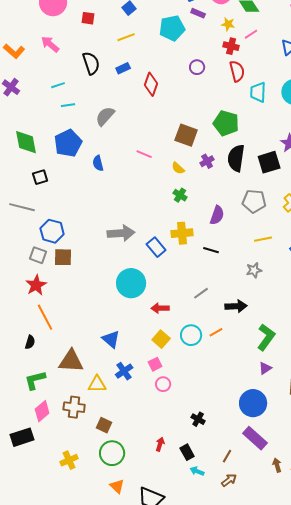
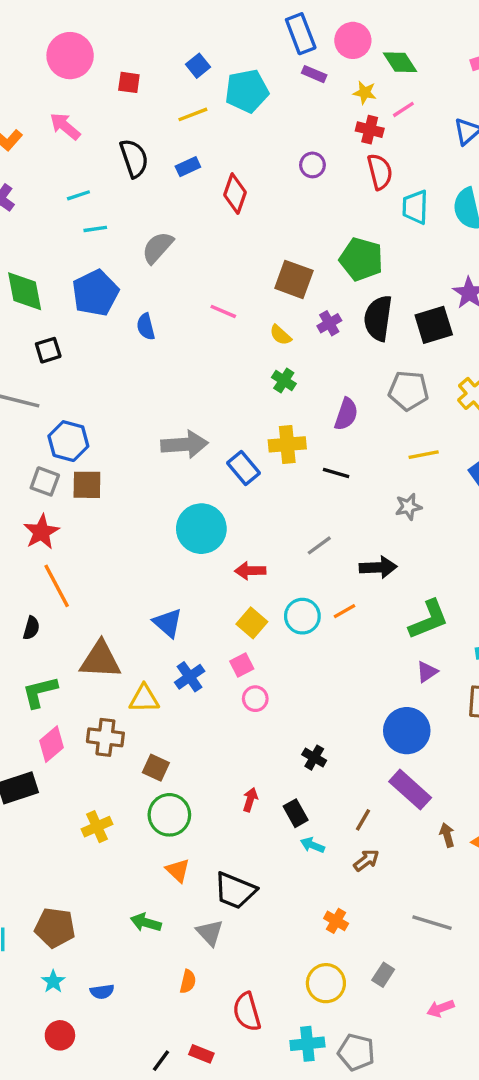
cyan pentagon: (172, 28) -> (247, 91), moved
green L-shape: (266, 337) -> (429, 620), turned 32

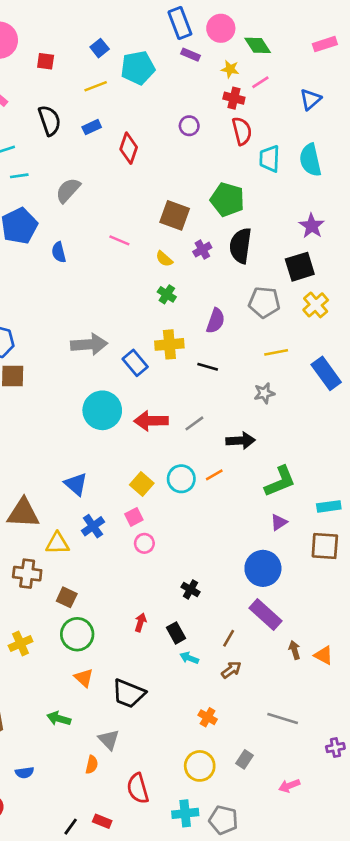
black square: (434, 325) -> (300, 267), moved
red arrow: (250, 571) -> (151, 421), moved, size x1.4
gray triangle: (210, 933) -> (109, 740), moved

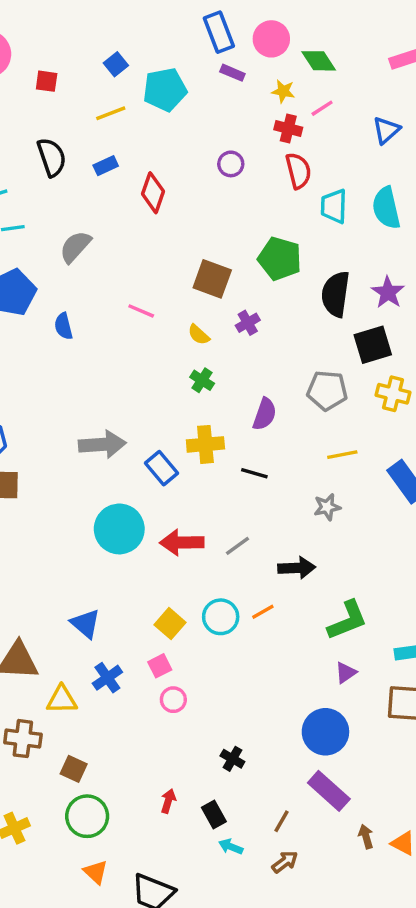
black semicircle: (241, 246) -> (336, 294), moved
yellow cross: (316, 305) -> (393, 394), turned -35

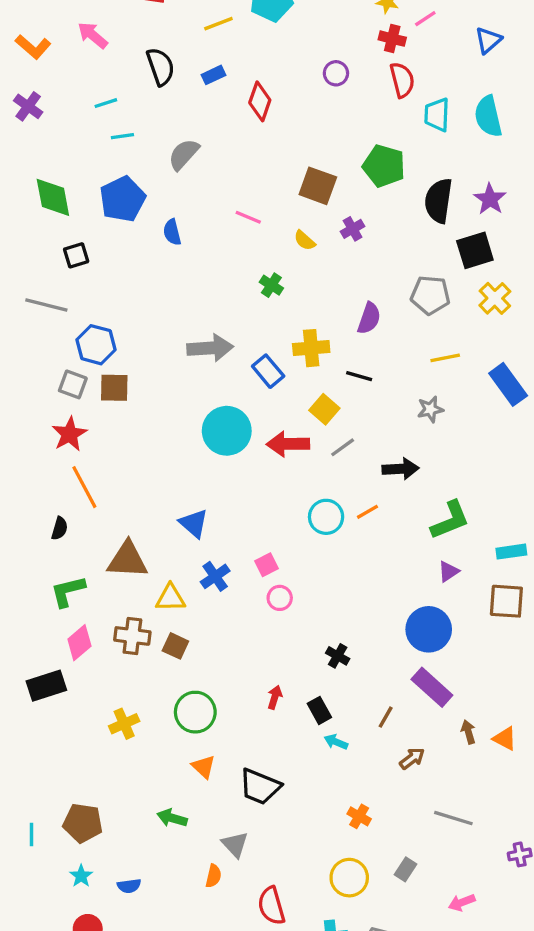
green cross: (202, 380) -> (271, 285), moved
yellow cross: (393, 394) -> (495, 298), turned 32
yellow square: (170, 624) -> (324, 409), moved
brown square: (74, 769) -> (175, 646), moved
brown arrow: (285, 862) -> (412, 758), moved

